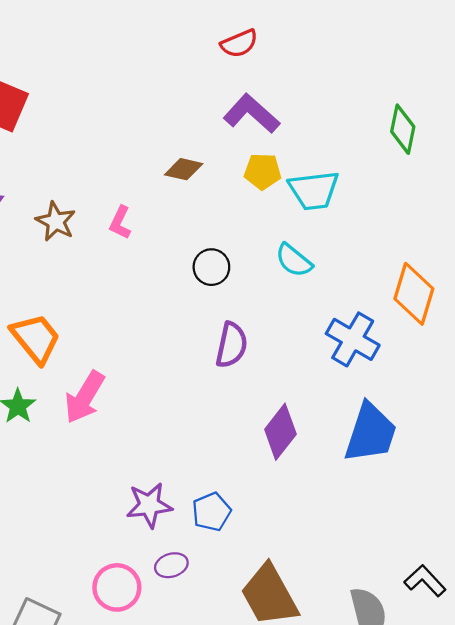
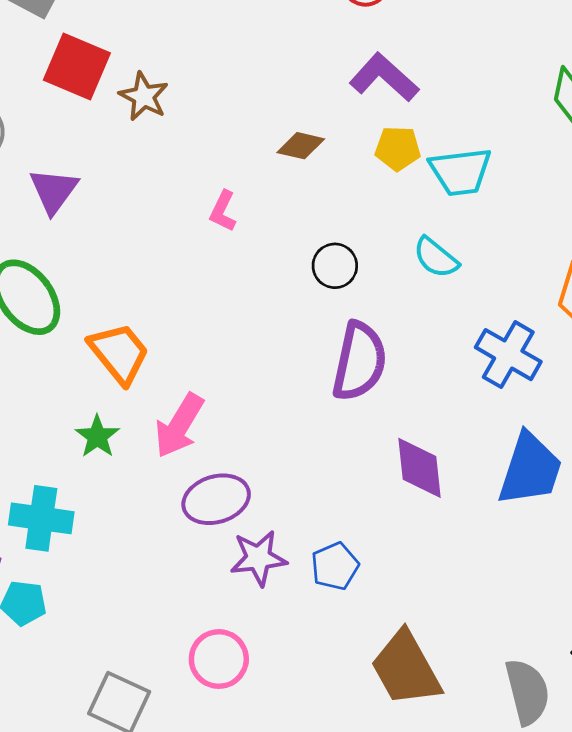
brown star: (56, 221) -> (144, 97), moved
purple semicircle: (231, 345) -> (359, 361), size x1.4
purple diamond: (280, 432) -> (420, 468), turned -44
purple ellipse: (171, 565) -> (216, 499), moved, size x1.6

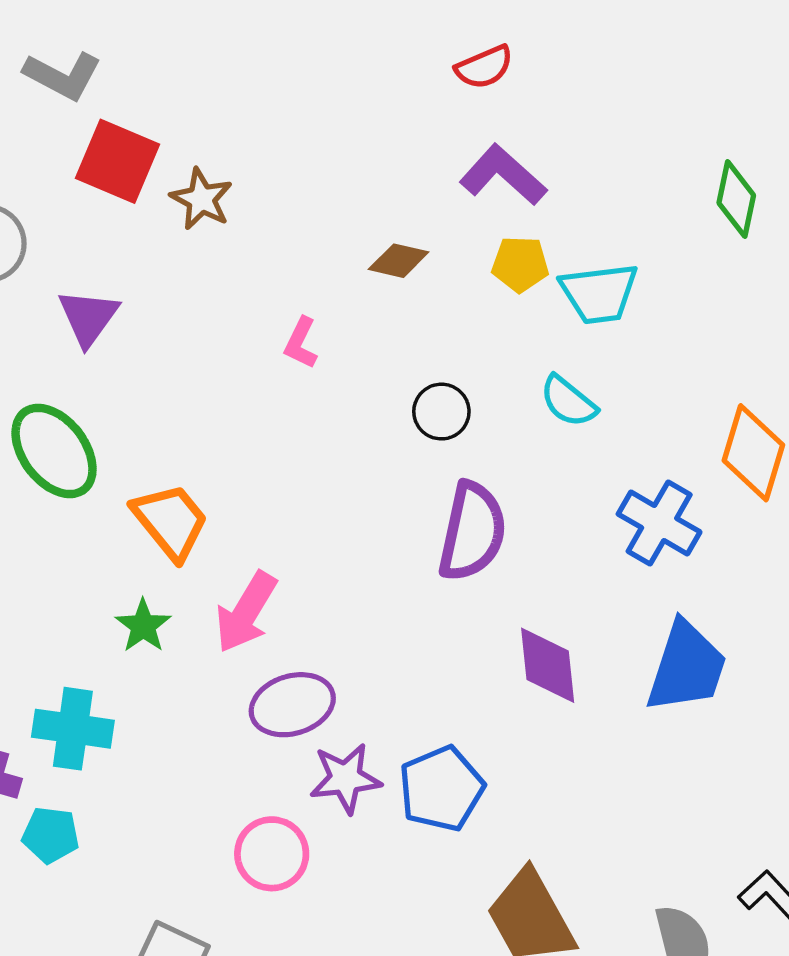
blue pentagon: (335, 566) -> (441, 789), size x1.4
pink circle: (219, 659) -> (272, 854), moved

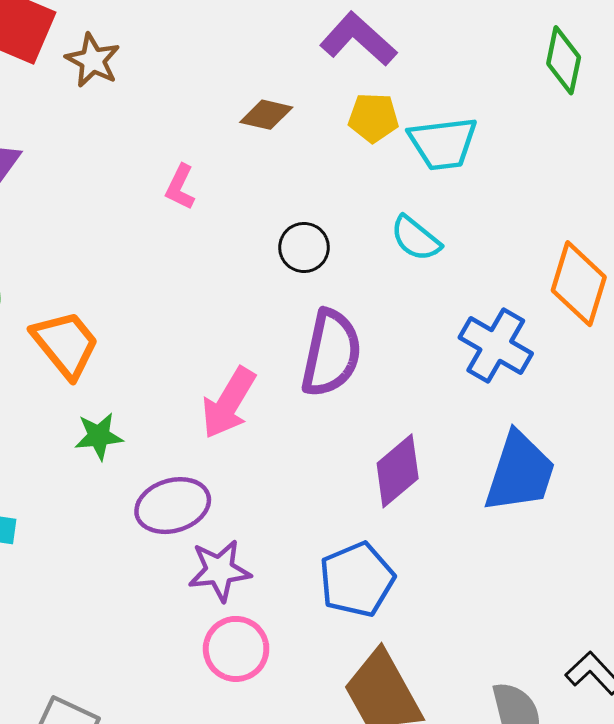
pink arrow: (246, 612) -> (229, 403), moved
green star: (143, 626) -> (99, 436), moved, turned 30
purple diamond: (548, 665) -> (398, 471), turned 56
blue pentagon: (441, 789) -> (357, 580), moved
pink circle: (272, 854) -> (236, 649), moved

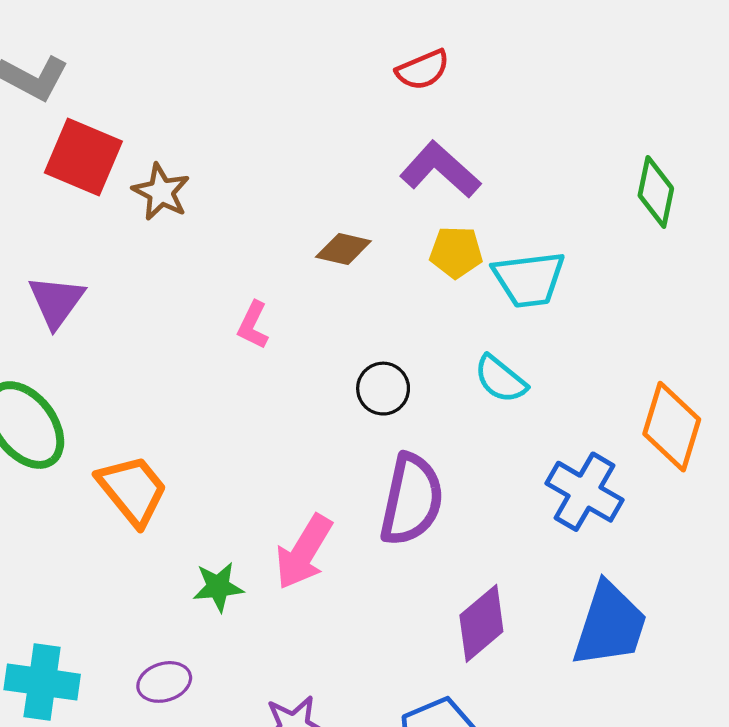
green star: (99, 436) -> (218, 587), moved
purple ellipse: (173, 506) -> (164, 682), moved, size x0.7

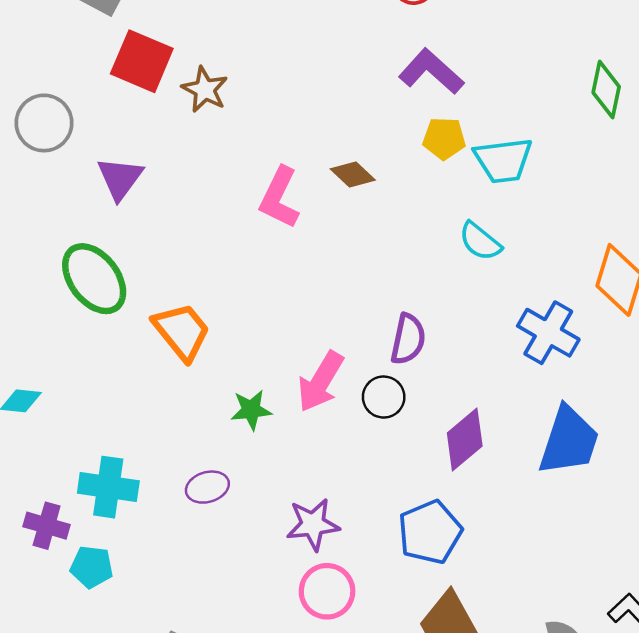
brown diamond: (343, 249) -> (353, 174), moved, turned 30
pink L-shape: (253, 325) -> (279, 198), size x1.6
black circle: (383, 389) -> (384, 397), moved
purple semicircle: (412, 500) -> (408, 339), size x0.7

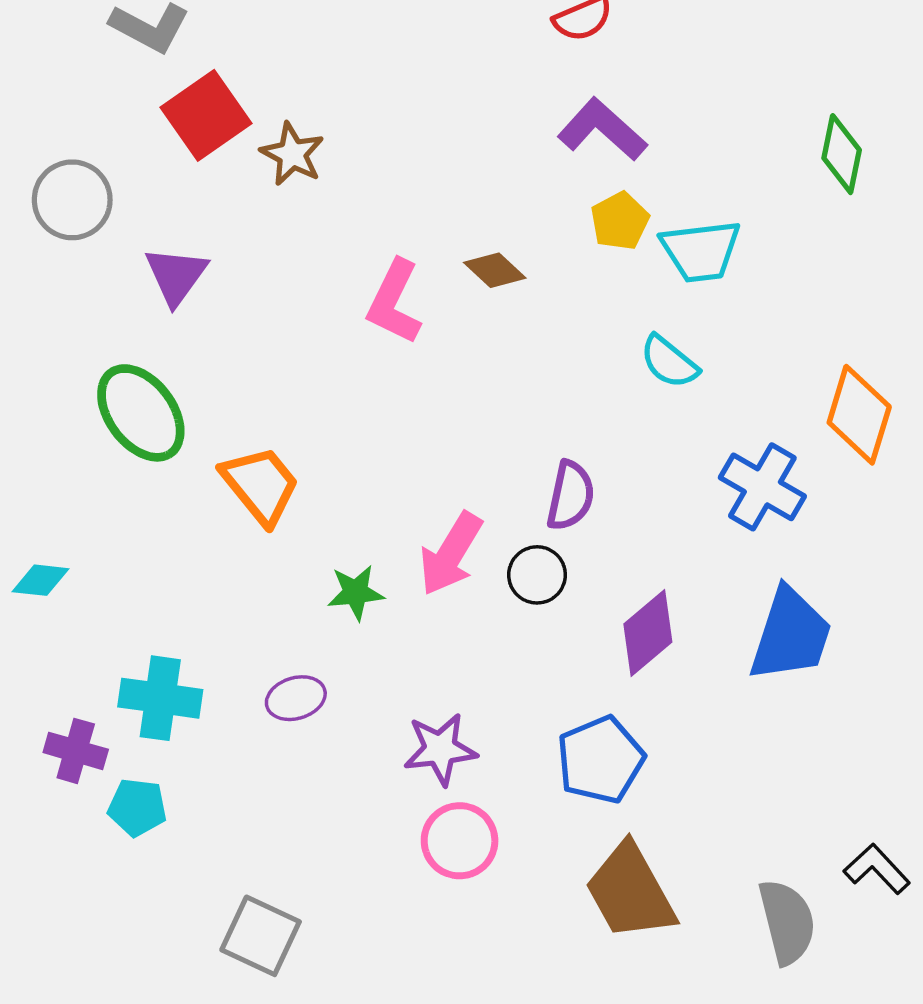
red square: (142, 61) -> (206, 115), turned 32
yellow pentagon: (444, 138) -> (620, 221), turned -30

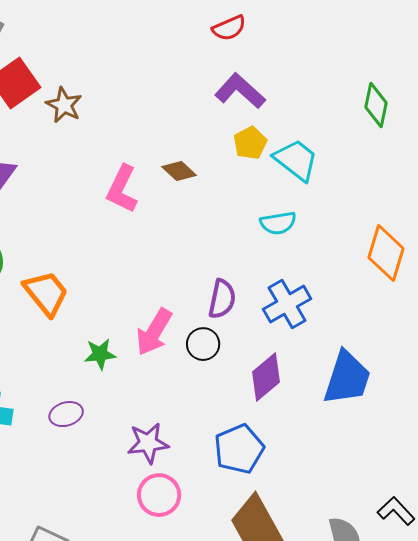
cyan trapezoid: (701, 251) -> (296, 160), turned -135
cyan semicircle: (669, 362) -> (278, 223), turned -48
blue cross: (762, 487) -> (287, 304), moved, turned 30

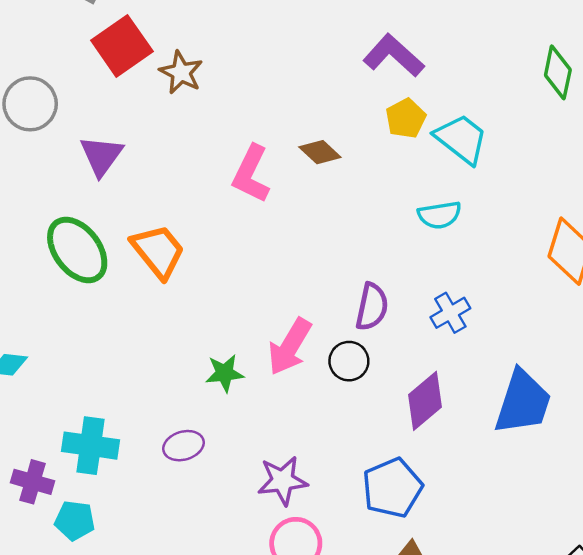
orange trapezoid: (46, 293) -> (158, 251), moved
blue cross: (287, 304) -> (450, 313), size x0.7

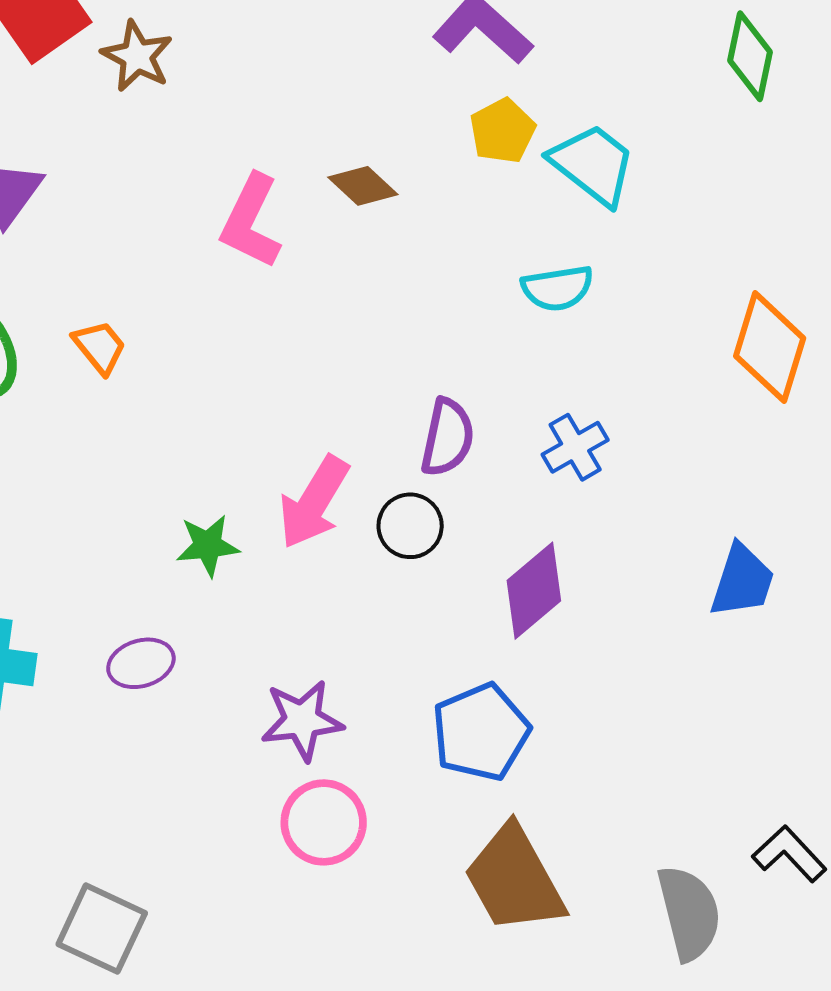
orange trapezoid: (158, 251) -> (100, 347), size x0.6
blue trapezoid: (523, 402) -> (742, 581), moved, size x0.7

